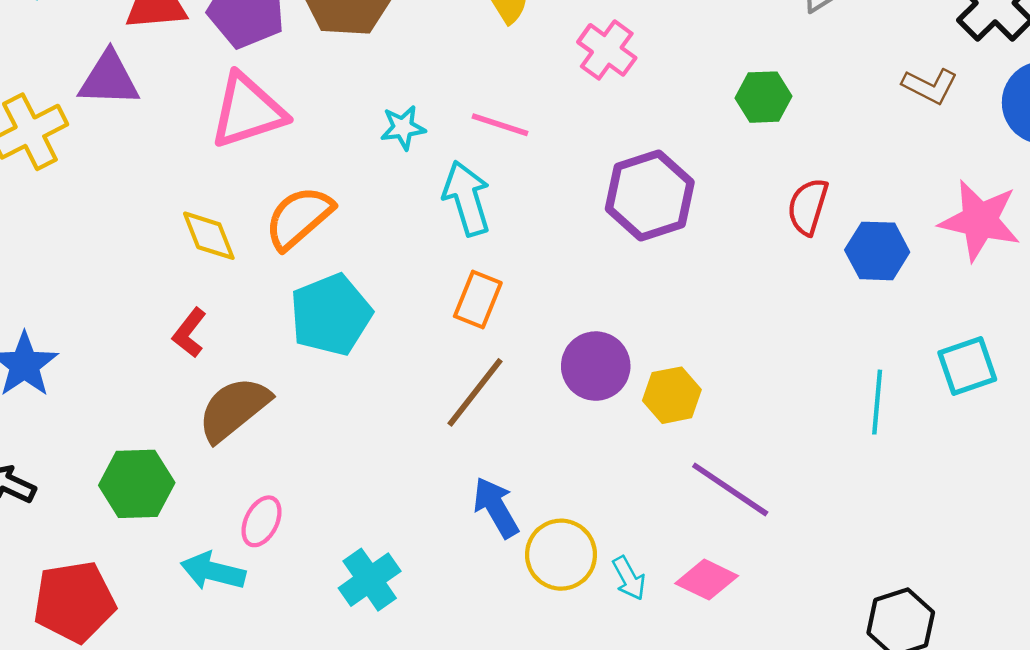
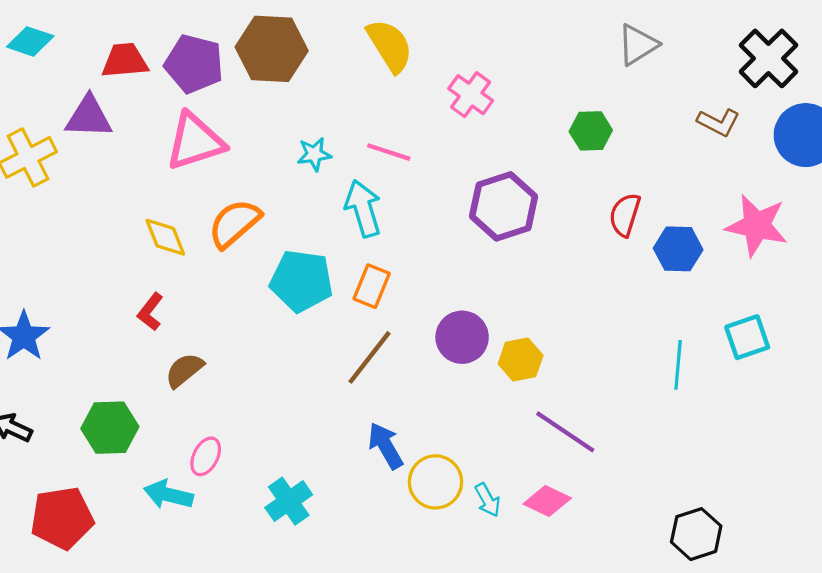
cyan pentagon: (331, 315) -> (301, 281), moved, turned 30
brown semicircle: (234, 409) -> (184, 370), size x0.7

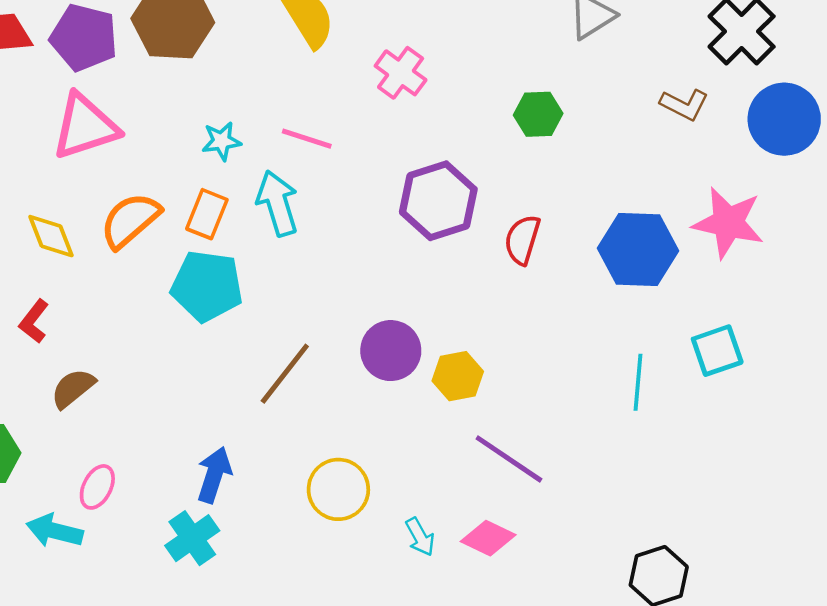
red semicircle: (625, 215) -> (522, 240), moved
blue hexagon: (678, 249) -> (638, 249), size x1.4
orange rectangle: (372, 286) -> (207, 214), moved
blue arrow: (385, 446) -> (214, 475), moved, turned 48
yellow circle: (435, 482) -> (338, 489), moved

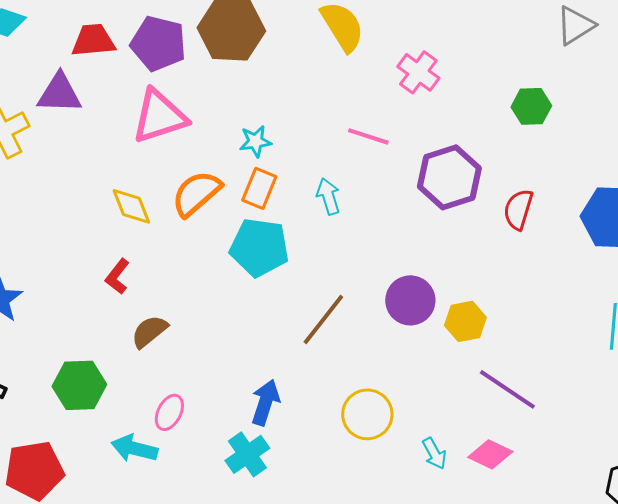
pink line: (307, 139) -> (368, 136), moved
cyan star: (221, 141) -> (255, 141), moved
cyan arrow: (278, 203) -> (328, 196), moved, size x0.7

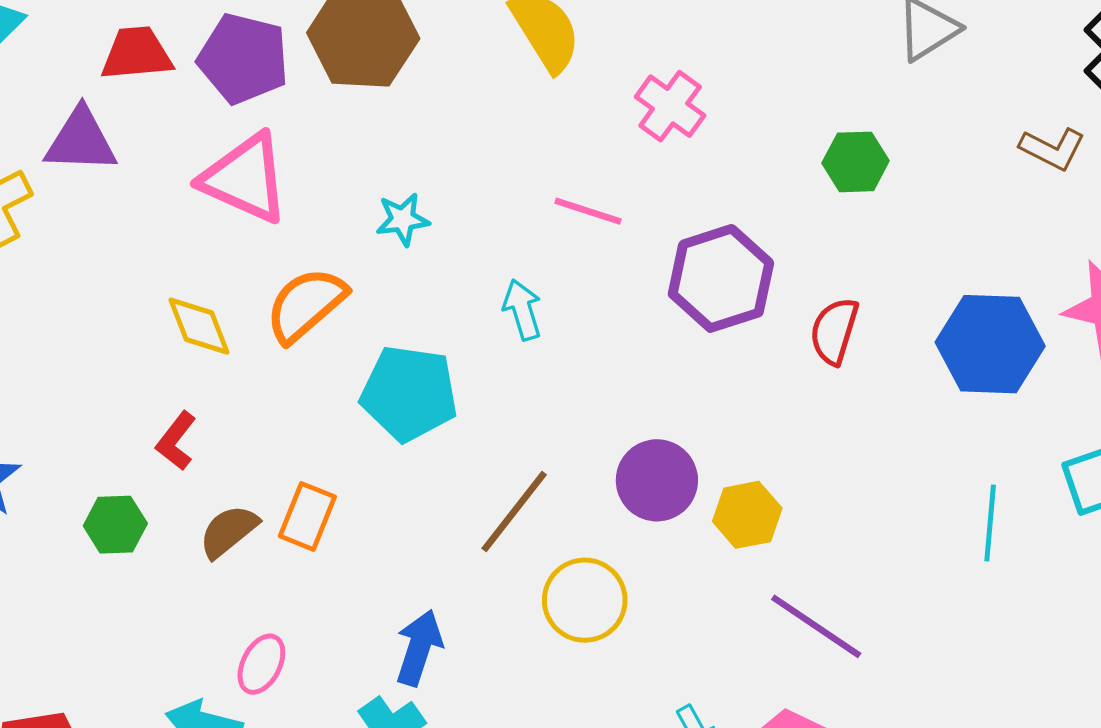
pink triangle: (159, 116) -> (245, 178), turned 42
orange rectangle: (259, 188) -> (307, 516), moved
green hexagon: (79, 385) -> (115, 525), moved, size x0.7
yellow circle: (367, 414) -> (585, 600), moved

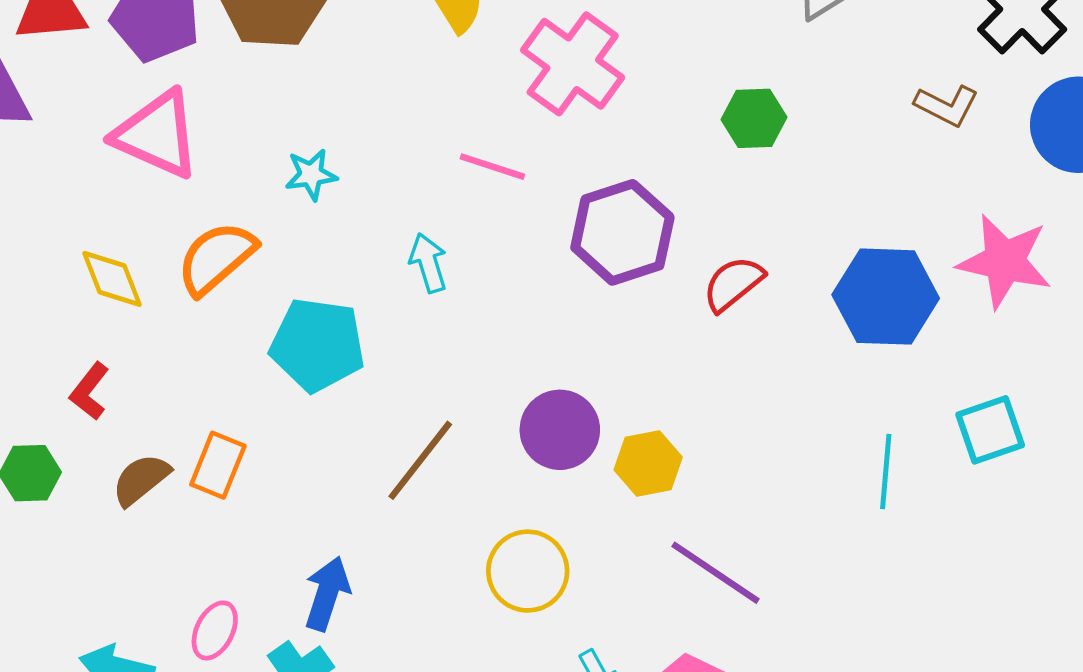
pink cross: (670, 106) -> (573, 64), size x1.5
red semicircle: (834, 331) -> (733, 284), turned 34
yellow circle: (585, 600) -> (528, 571), moved
pink ellipse: (261, 664) -> (215, 630), moved

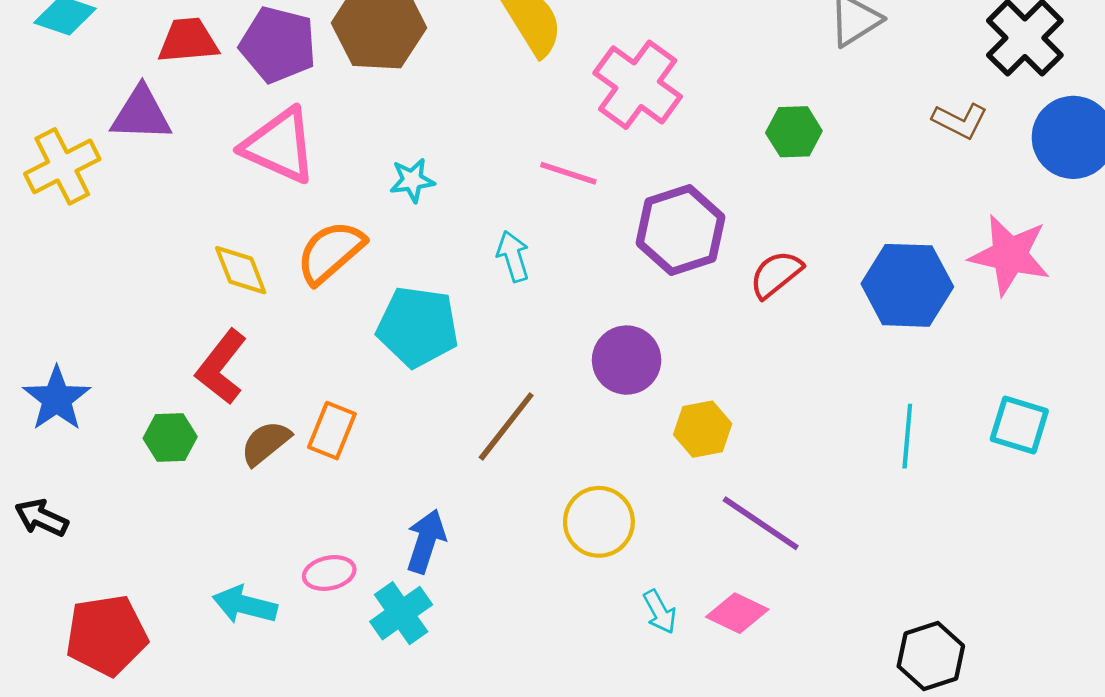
red L-shape: (90, 391) -> (221, 367), size x1.5
purple circle: (560, 430) -> (627, 360), moved
cyan square: (990, 430) -> (1019, 425), moved, turned 36
pink ellipse: (215, 630) -> (329, 573), turned 51

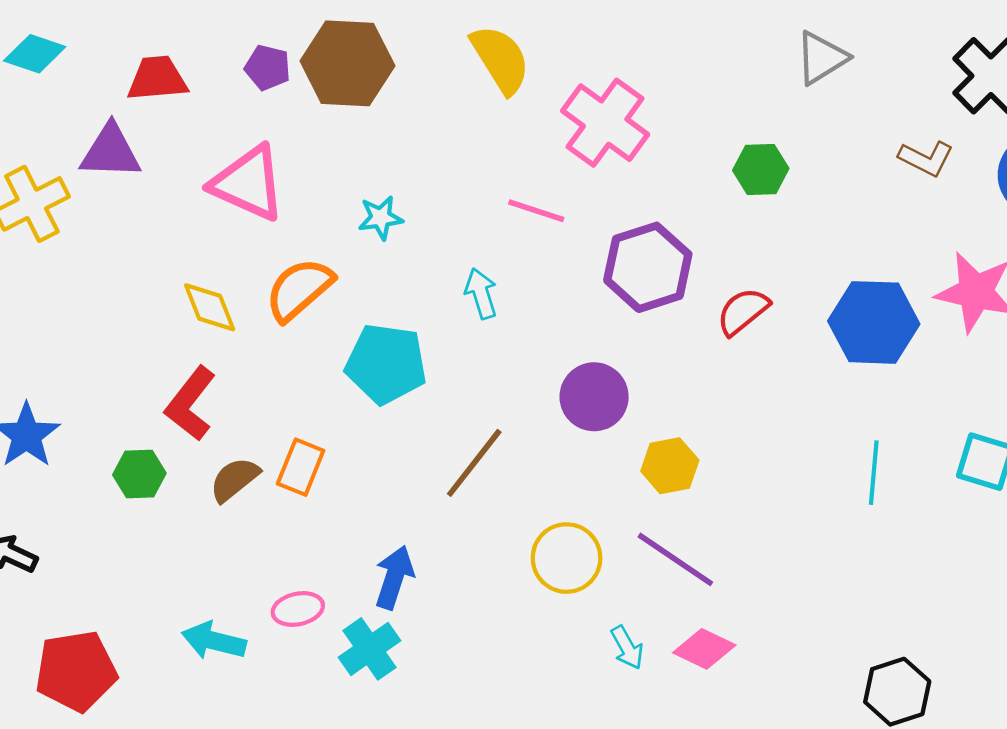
purple pentagon: (278, 45) -> (268, 68), moved, size x0.6
purple line: (761, 523) -> (675, 559), moved

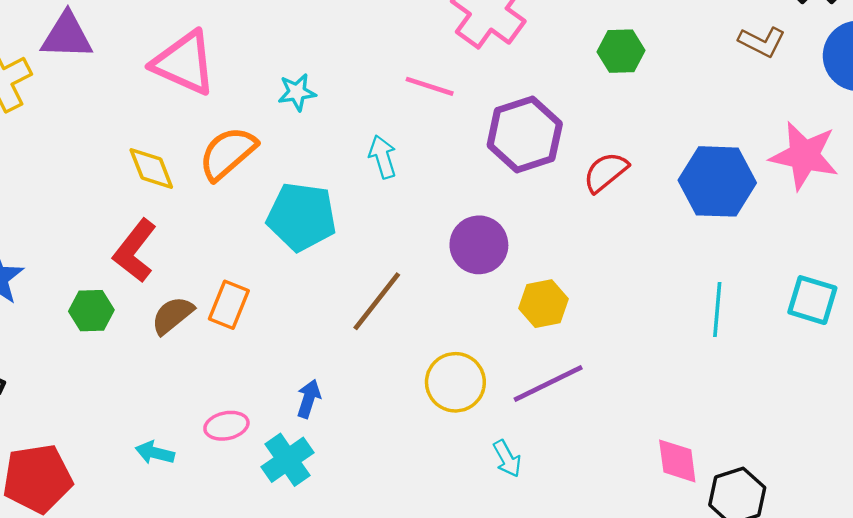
purple line: (675, 559) -> (548, 383), turned -60
blue arrow: (394, 577) -> (309, 399), size x0.7
cyan arrow: (214, 641) -> (155, 453), size x0.7
pink diamond: (704, 649) -> (677, 461), moved, turned 57

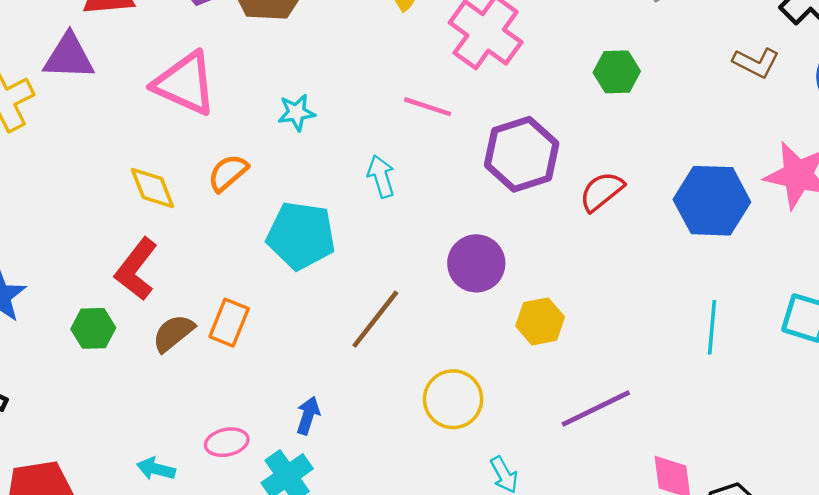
orange semicircle: (228, 153) -> (228, 173), size x0.7
purple line: (548, 383) -> (596, 409), moved

